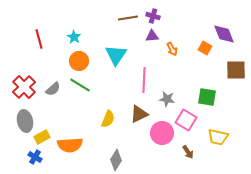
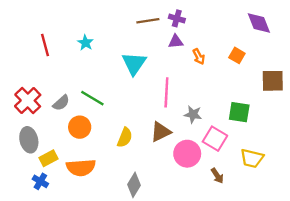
purple diamond: (224, 34) -> (259, 23), moved
orange circle: (79, 61) -> (80, 127), moved

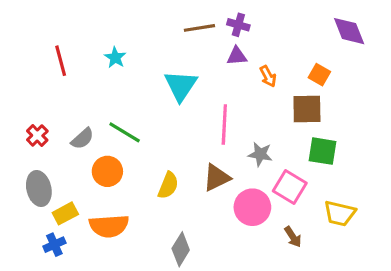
brown square: (273, 81) -> (307, 109), moved
red cross: (28, 100) -> (37, 136), size x0.6
blue cross: (40, 181) -> (54, 245), turned 35

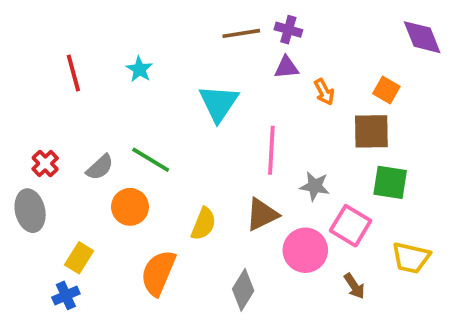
gray ellipse: (39, 189) -> (30, 211), moved
yellow rectangle: (65, 213) -> (79, 258), turned -30
orange semicircle: (109, 226) -> (158, 273), moved, turned 117
gray diamond: (181, 249) -> (243, 290), moved

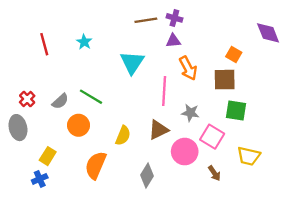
purple diamond: (422, 37) -> (268, 33), moved
orange arrow: (324, 92) -> (188, 68), moved, size x1.5

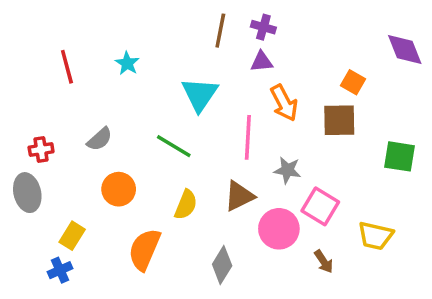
brown line: (146, 20) -> (220, 31), turned -70
green line: (91, 97) -> (174, 146), moved
red cross: (27, 99) -> (41, 150), turned 35
gray semicircle: (60, 101) -> (100, 139), moved
green square: (236, 110) -> (400, 156), moved

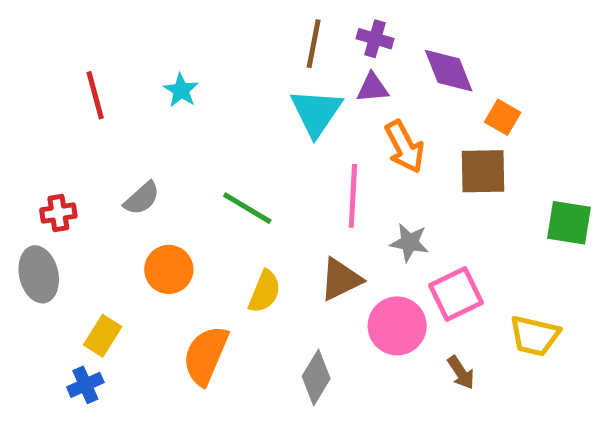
purple diamond: (405, 50) -> (449, 71), moved
cyan triangle: (200, 94) -> (316, 112), moved
pink square: (320, 206) -> (456, 294), turned 33

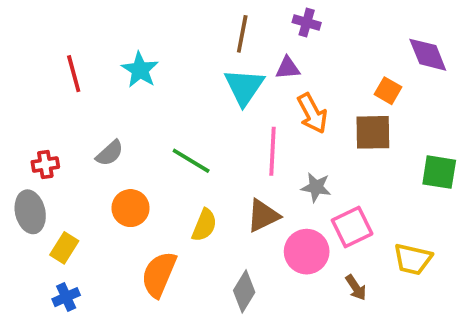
purple cross: (375, 39) -> (307, 22), moved
purple diamond: (449, 71) -> (428, 55), moved
cyan star: (181, 90) -> (140, 70), size x1.4
yellow rectangle: (103, 336) -> (64, 248), moved

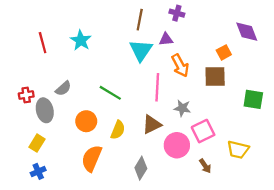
orange square: (388, 91) -> (224, 52), turned 32
orange circle: (131, 208) -> (86, 121), moved
gray ellipse: (30, 212) -> (45, 110), moved

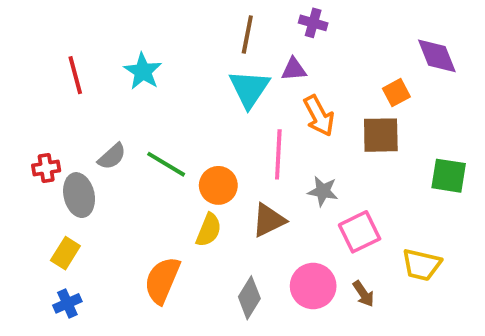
green line: (110, 93) -> (166, 164), moved
orange circle: (86, 121) -> (218, 185), moved
pink circle: (177, 145) -> (313, 286), moved

